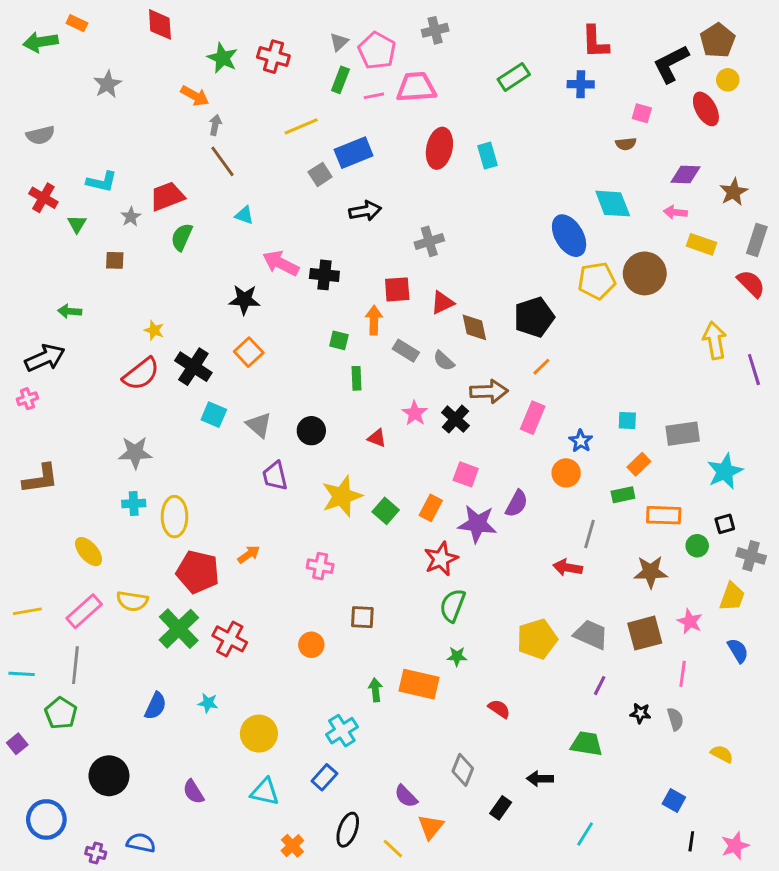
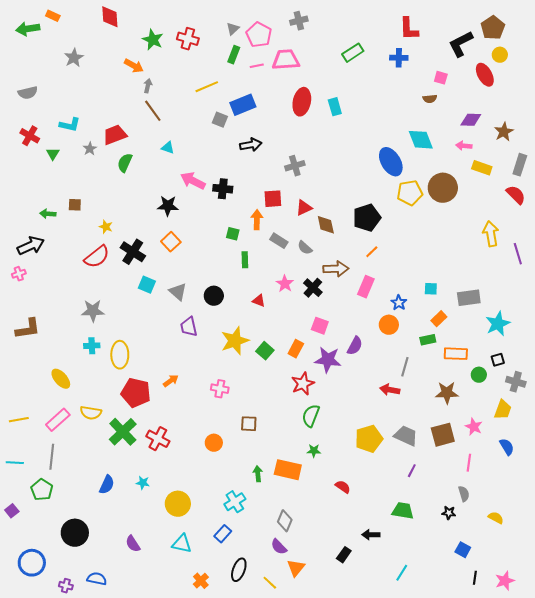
gray square: (320, 174) -> (220, 120), turned -35
brown square: (115, 260) -> (75, 205), moved
black star: (640, 713) -> (449, 513), moved
gray diamond: (463, 770) -> (285, 521), moved

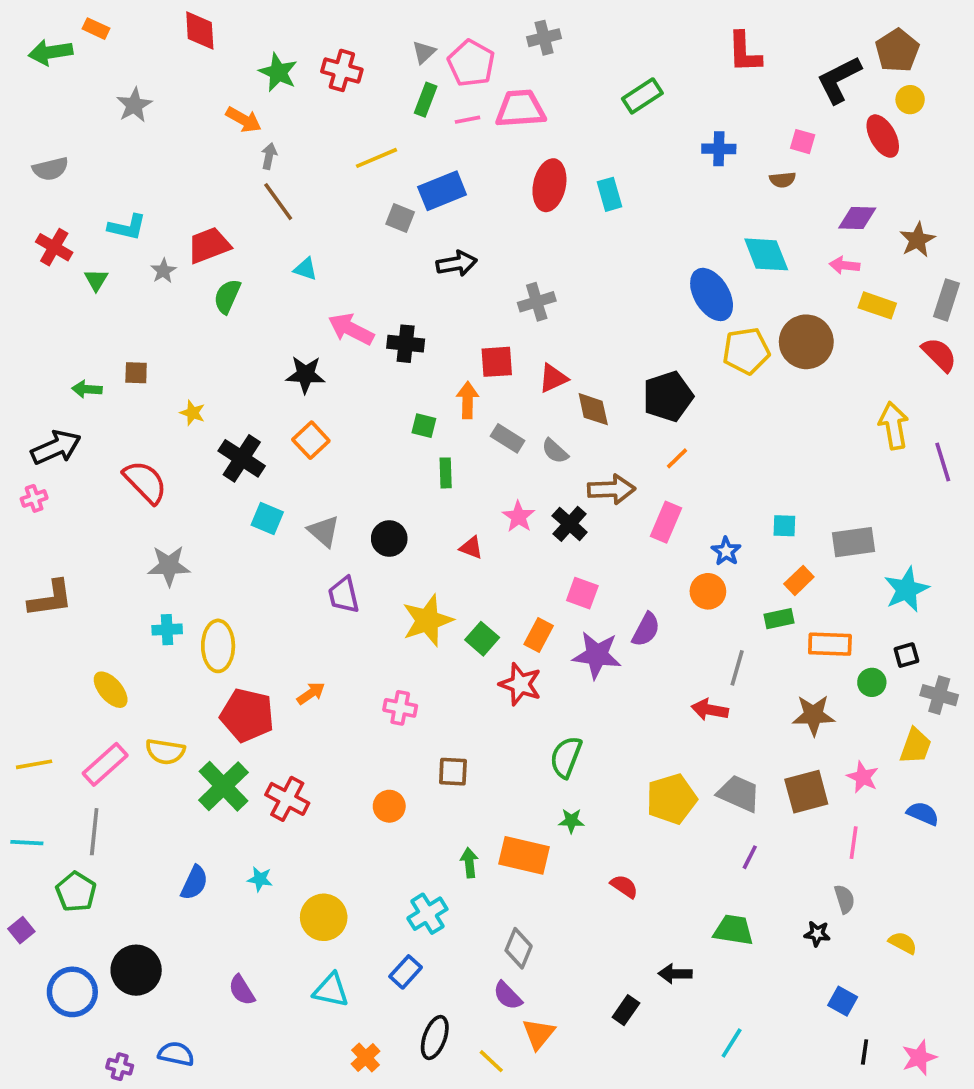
blue cross: (399, 58) -> (719, 149), moved
red semicircle: (97, 257) -> (145, 482), moved, turned -96
red star: (303, 384) -> (520, 684), moved, turned -30
blue semicircle: (507, 447) -> (923, 813), turned -36
blue circle: (32, 563) -> (72, 992), moved

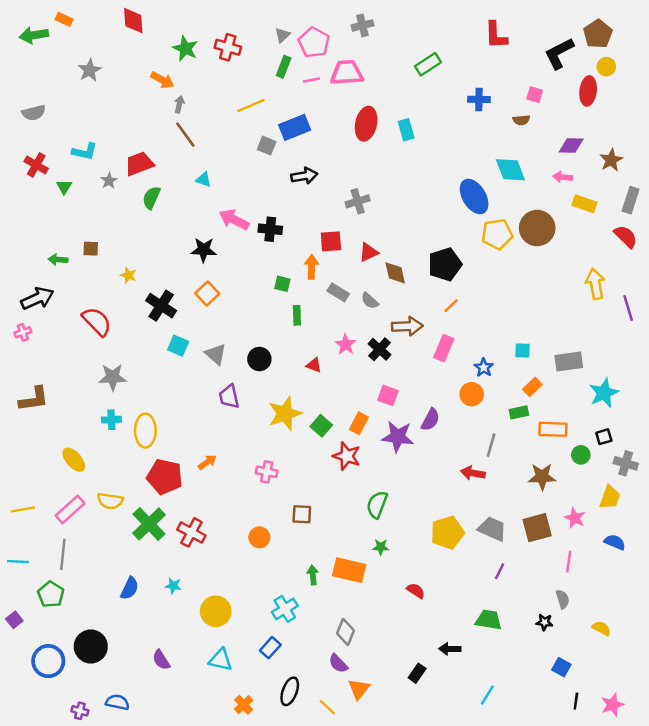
red ellipse: (883, 136) -> (588, 91), turned 36

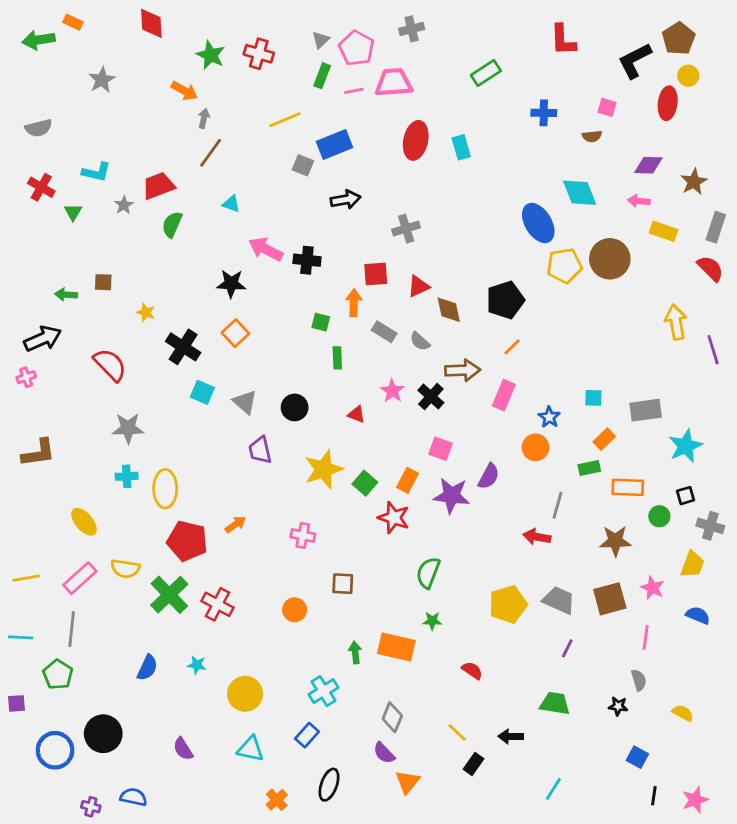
brown line: (185, 135) -> (211, 153), turned 72
purple square: (14, 620) -> (17, 703), turned 35
yellow line: (327, 707) -> (457, 732), moved

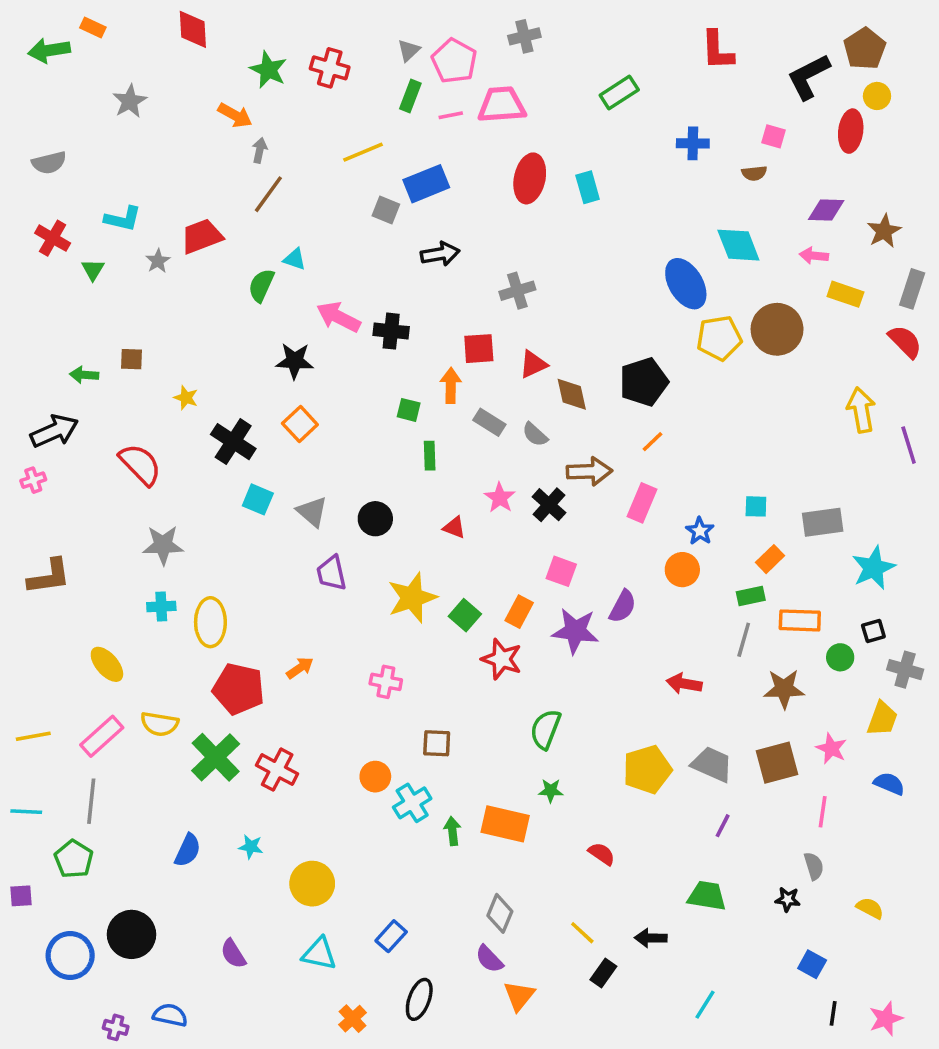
green semicircle: (172, 224) -> (261, 285), moved
gray line: (558, 505) -> (744, 640), moved
cyan cross: (323, 691) -> (412, 803), moved

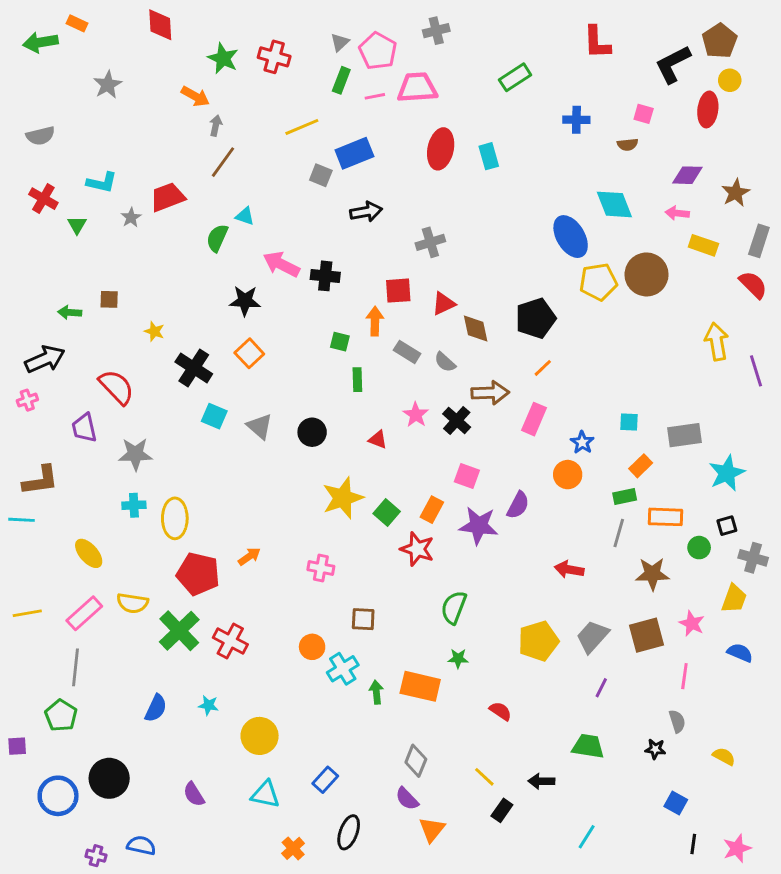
purple trapezoid: (331, 573) -> (84, 428), moved
gray trapezoid: (712, 764) -> (592, 637), turned -72
cyan line: (26, 812) -> (21, 520), moved

